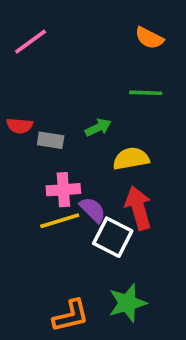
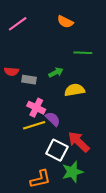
orange semicircle: (149, 38) -> (65, 22), moved
pink cross: (63, 190) -> (36, 108), turned 30
red arrow: (138, 208) -> (79, 142), moved, turned -30
white square: (113, 237) -> (57, 150), moved

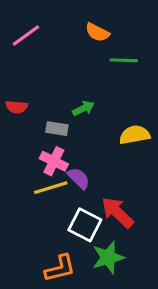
green line: (83, 53) -> (124, 60), moved
gray rectangle: (29, 80) -> (57, 129), moved
yellow semicircle: (75, 90) -> (135, 135), moved

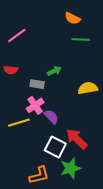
orange semicircle: (97, 32) -> (73, 18), moved
pink line: (26, 35) -> (17, 35), moved
pink cross: (54, 161) -> (35, 105), turned 30
yellow line: (51, 188) -> (19, 123), moved

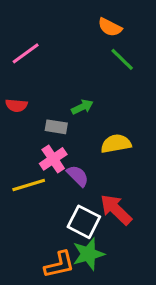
green line: (81, 40) -> (122, 59), turned 42
yellow semicircle: (88, 88) -> (116, 144), moved
green star: (71, 168) -> (88, 254), moved

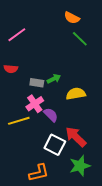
green arrow: (82, 107) -> (54, 79), moved
green star: (88, 254) -> (80, 166), moved

